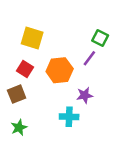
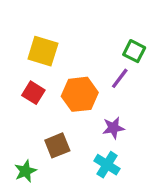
brown square: (17, 94) -> (57, 145), moved
cyan cross: (69, 117) -> (107, 165), moved, turned 30

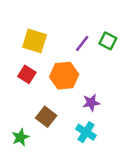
purple line: (120, 78) -> (82, 43), moved
brown square: (57, 145) -> (46, 117), turned -30

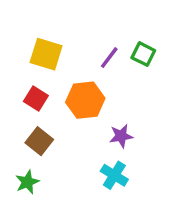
brown square: (46, 117) -> (39, 141), moved

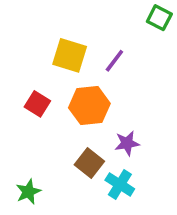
yellow square: (46, 54) -> (70, 55), moved
green square: (143, 54) -> (159, 18), moved
brown square: (39, 141) -> (89, 163), moved

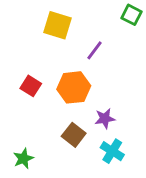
yellow square: (70, 55) -> (57, 25), moved
cyan cross: (120, 185) -> (112, 151), moved

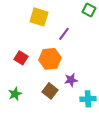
cyan cross: (112, 151) -> (88, 99), moved, turned -35
green star: (23, 159) -> (15, 94), moved

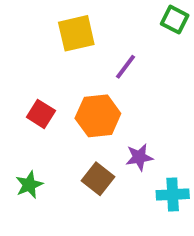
yellow square: (39, 17) -> (76, 33), turned -30

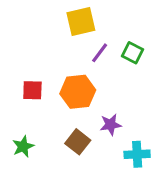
green square: (175, 20) -> (132, 53), moved
yellow square: (76, 33) -> (81, 22), moved
red square: (41, 114) -> (32, 90), turned -30

